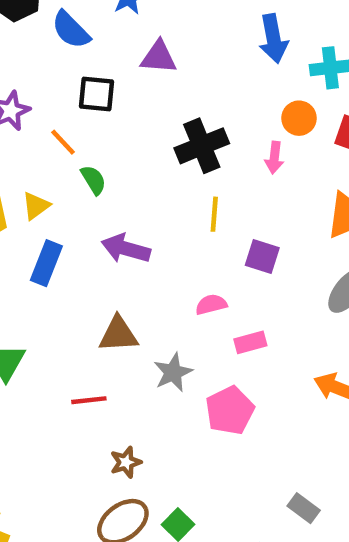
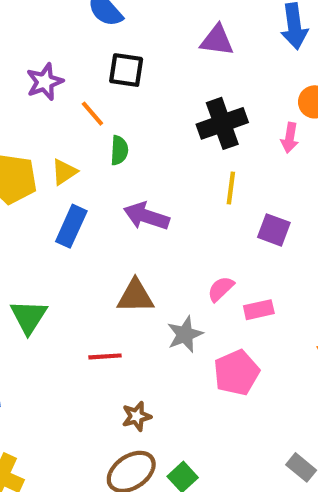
purple triangle: (159, 57) -> (217, 40), moved
green semicircle: (93, 180) -> (119, 150), turned 32
pink semicircle: (211, 304) -> (221, 289), moved, turned -32

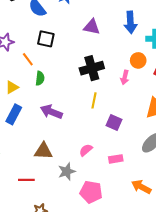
pink rectangle: (259, 310) -> (116, 159), moved
pink pentagon: (236, 373) -> (91, 192), turned 30

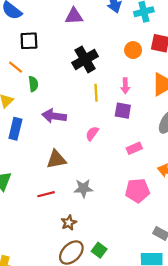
orange circle: (138, 60) -> (133, 50), moved
pink arrow: (125, 77) -> (125, 86), moved
pink semicircle: (86, 150) -> (92, 134), moved
gray star: (67, 171) -> (83, 188), moved, turned 30
pink pentagon: (91, 192) -> (137, 190), moved

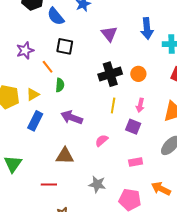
purple triangle: (74, 16) -> (109, 34), turned 42
orange circle: (133, 50) -> (138, 74), moved
gray star: (83, 188) -> (97, 184), moved

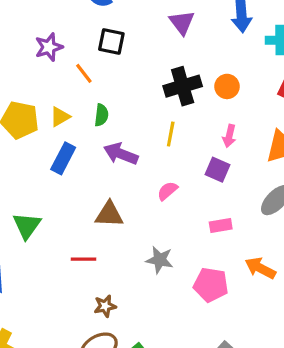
green semicircle: (60, 85) -> (101, 115), moved
yellow line: (113, 106) -> (171, 134), moved

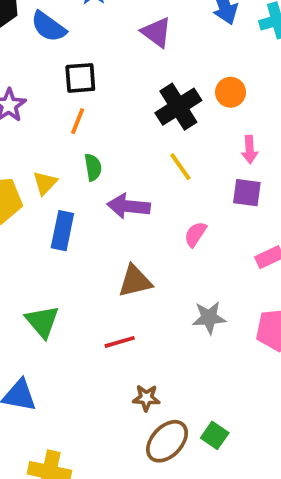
orange line: (84, 73) -> (78, 121), moved, turned 75
yellow line: (171, 134) -> (180, 167), turned -30
brown star: (105, 306) -> (146, 398), moved, turned 30

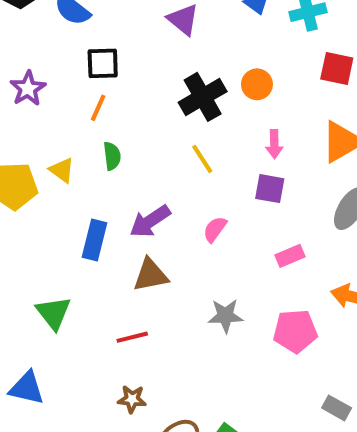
yellow triangle: (45, 183) -> (62, 170), turned -40
purple arrow: (129, 206) -> (150, 221), moved, turned -42
blue rectangle: (62, 231) -> (94, 240), moved
brown star: (146, 398) -> (132, 399), moved

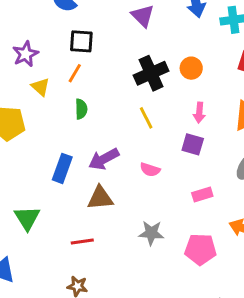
yellow triangle: (62, 170) -> (40, 87), moved
pink semicircle: (215, 229) -> (150, 170), turned -114

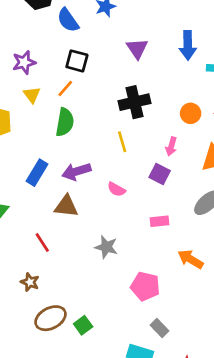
orange circle: (191, 68) -> (191, 113), moved
green semicircle: (81, 109) -> (65, 122), size x1.5
red line: (82, 241) -> (42, 242), turned 54
pink pentagon: (200, 249) -> (145, 286), moved

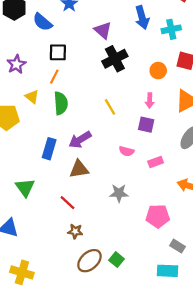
yellow triangle: (32, 95) -> (32, 97), moved
black cross: (135, 102) -> (115, 59), moved
pink semicircle: (116, 189) -> (126, 151), moved
brown star: (30, 282) -> (75, 231), moved

